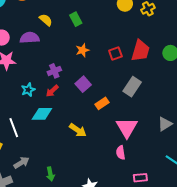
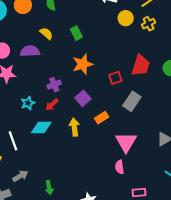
orange star: (82, 50) -> (83, 64), size x1.5
red square: (115, 54) -> (115, 78), moved
yellow arrow: (78, 130) -> (74, 127), moved, turned -132

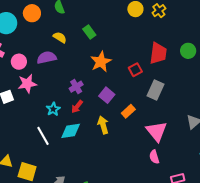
white line: (13, 141) -> (43, 136), moved

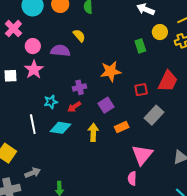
green rectangle: (89, 32) -> (140, 46), moved
pink star: (27, 84) -> (34, 70), turned 30

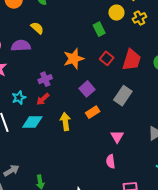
red square: (141, 90) -> (107, 58), moved, turned -32
purple square: (106, 105) -> (87, 89), moved
pink triangle: (142, 155) -> (117, 137), size x0.6

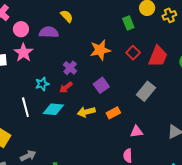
purple cross: (45, 79) -> (70, 68), turned -32
purple square: (87, 89) -> (101, 85), moved
orange rectangle: (93, 112) -> (113, 113), moved
yellow arrow: (65, 122) -> (86, 112), turned -102
pink triangle: (117, 137) -> (136, 132), turned 48

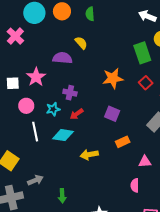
green rectangle: (128, 23) -> (142, 53), size x1.5
pink circle: (21, 29) -> (26, 106), moved
purple cross: (70, 68) -> (70, 93), moved, turned -32
purple square: (101, 85) -> (112, 114), turned -35
yellow arrow: (86, 112) -> (89, 155), moved

